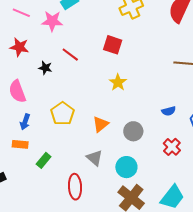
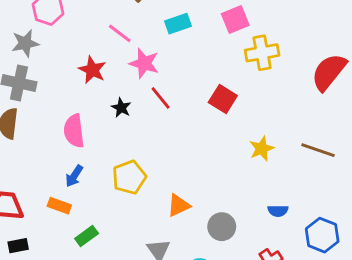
pink line: (21, 13) -> (120, 33), moved
pink star: (52, 21) -> (144, 63), moved
yellow star: (118, 82) -> (262, 149), moved

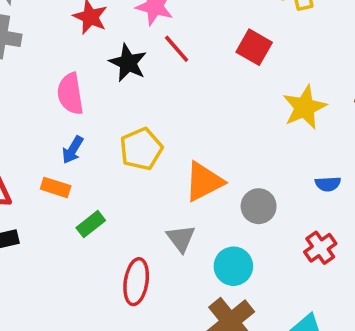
black star: (121, 108) -> (128, 63), size x1.5
yellow star: (262, 149) -> (305, 107), size x1.4
orange triangle: (179, 205) -> (204, 182), size x1.4

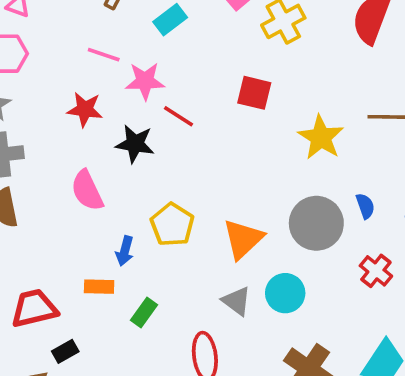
blue arrow: (73, 150) -> (125, 251), moved
blue semicircle: (328, 184) -> (365, 206), turned -90
gray circle: (259, 206) -> (316, 223), moved, size x1.5
cyan circle: (233, 266) -> (285, 293), moved

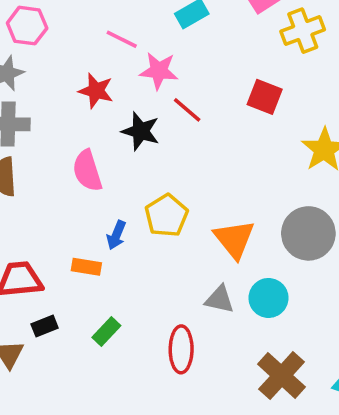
orange triangle: (243, 239) -> (234, 239), turned -33
gray triangle: (237, 301) -> (220, 299), turned -32
green rectangle: (144, 313) -> (106, 332), moved

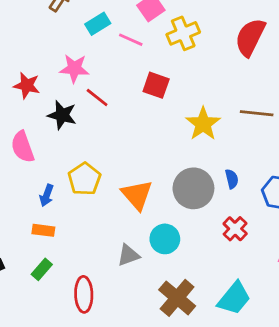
pink line: (122, 39) -> (131, 40), moved
orange rectangle: (86, 267) -> (43, 230), moved
gray triangle: (220, 299) -> (128, 255), moved, turned -30
red ellipse: (181, 349) -> (84, 294), moved

